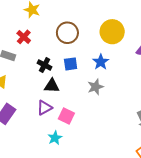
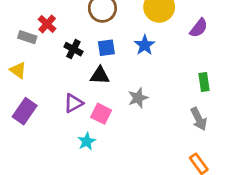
red cross: (24, 37) -> (47, 24), moved
black triangle: (52, 86) -> (100, 75), moved
gray star: (95, 87) -> (138, 98), moved

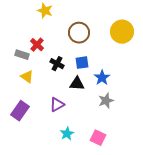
blue star: (145, 45) -> (102, 78), moved
yellow triangle: (18, 70) -> (27, 77), moved
pink square: (101, 114) -> (98, 138), moved

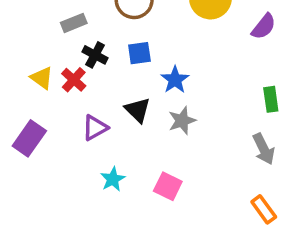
red cross: (37, 45) -> (74, 80), moved
gray rectangle: (22, 55) -> (74, 23), moved, turned -40
black triangle: (77, 84) -> (138, 110), moved, turned 42

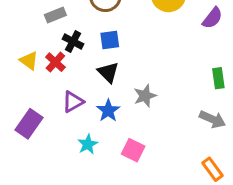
blue star: (175, 80) -> (108, 110), moved
black triangle: (138, 110) -> (108, 72), moved
purple rectangle: (29, 138) -> (29, 124), moved
gray arrow: (264, 149) -> (212, 119), turned -40

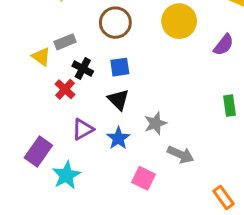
yellow triangle: (29, 61) -> (41, 57), moved
gray arrow: (212, 119) -> (181, 154), moved
cyan star: (88, 144) -> (66, 175), moved, size x1.4

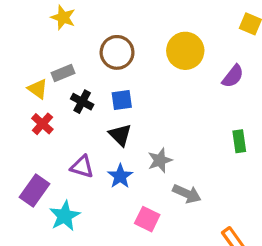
red cross: (65, 89) -> (42, 124), moved
purple triangle: (83, 129) -> (82, 167), turned 45

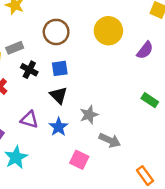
green rectangle: (239, 141) -> (150, 100), turned -49

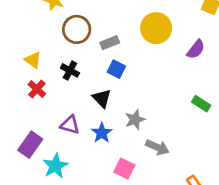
brown circle: (56, 32) -> (77, 29), moved
gray rectangle: (15, 48) -> (110, 43), moved
blue square: (60, 68) -> (116, 69), moved, turned 35

